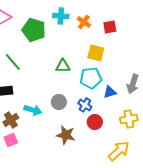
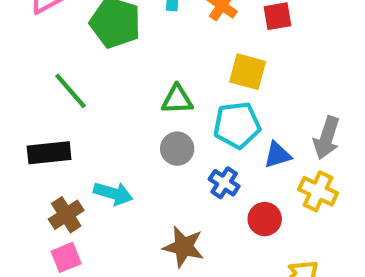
gray circle: (59, 102) -> (177, 149), moved
yellow cross: (129, 119) -> (318, 191), moved, turned 36
red circle: (95, 122) -> (265, 219), moved

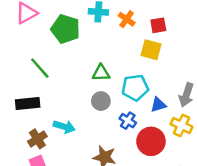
yellow square: (248, 72) -> (151, 50), moved
red circle: (265, 219) -> (151, 141), size x1.5

